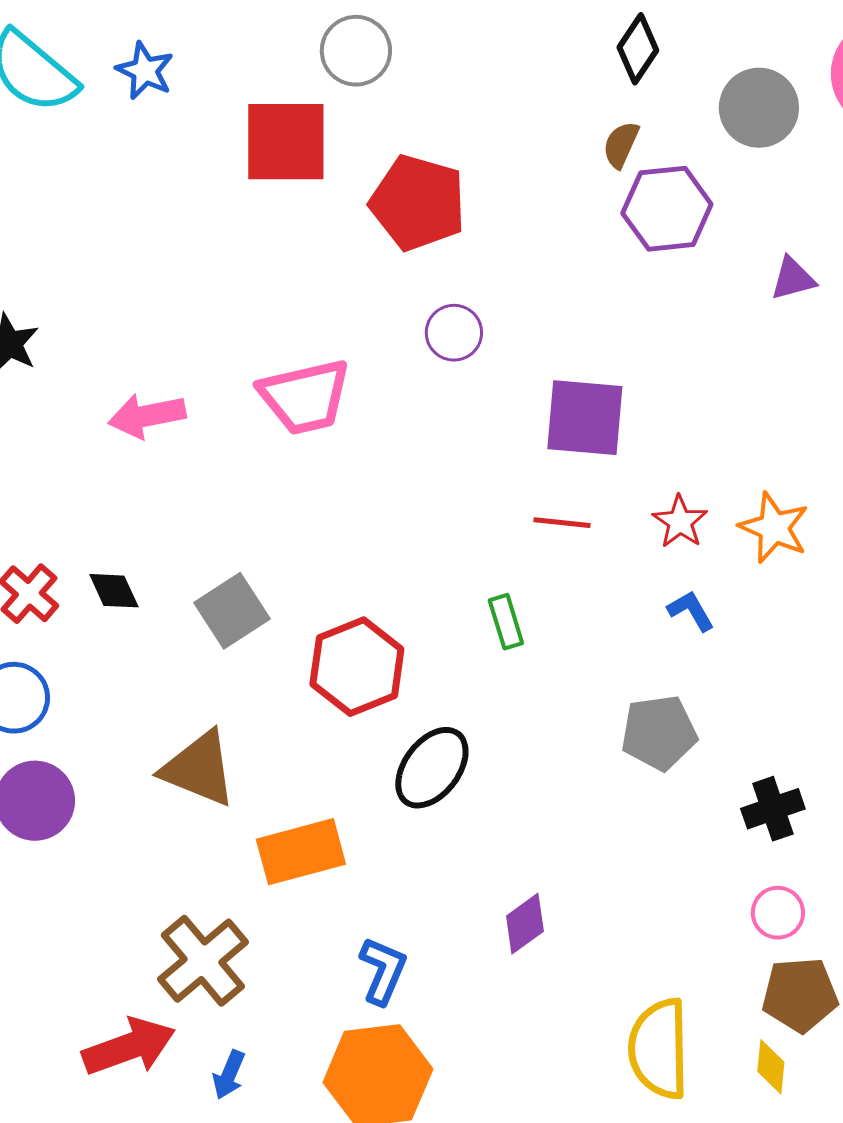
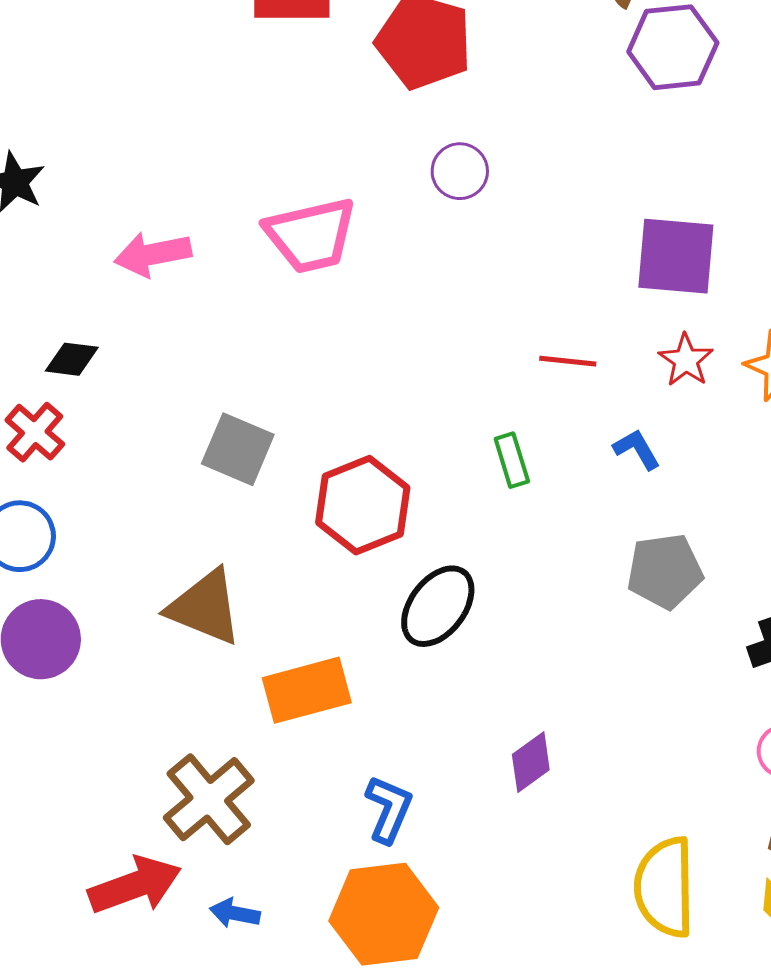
purple square: (585, 418) -> (676, 256), moved
black diamond: (114, 591) -> (72, 359), moved, turned -58
gray square: (232, 611) -> (238, 449), turned -34
blue L-shape: (691, 611) -> (637, 449), moved
blue arrow: (229, 1075) -> (235, 913), turned 78

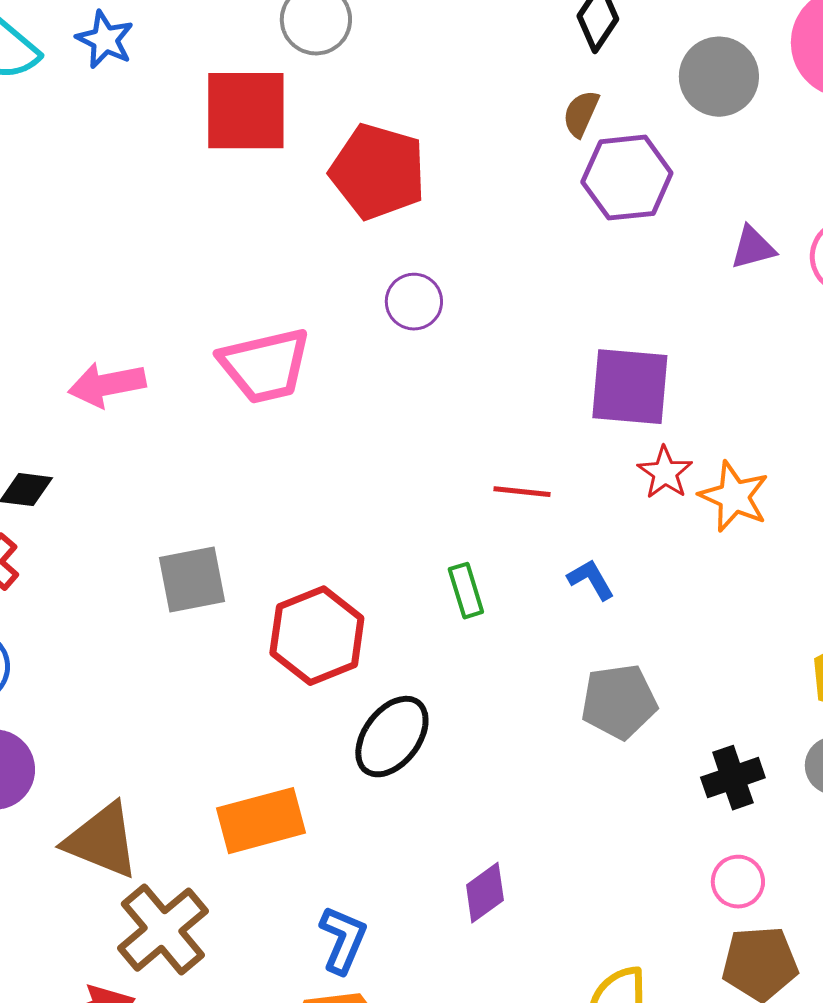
red star: (686, 360) -> (665, 473), moved
gray square: (238, 449) -> (192, 580), turned -34
brown triangle: (205, 607) -> (102, 841), moved

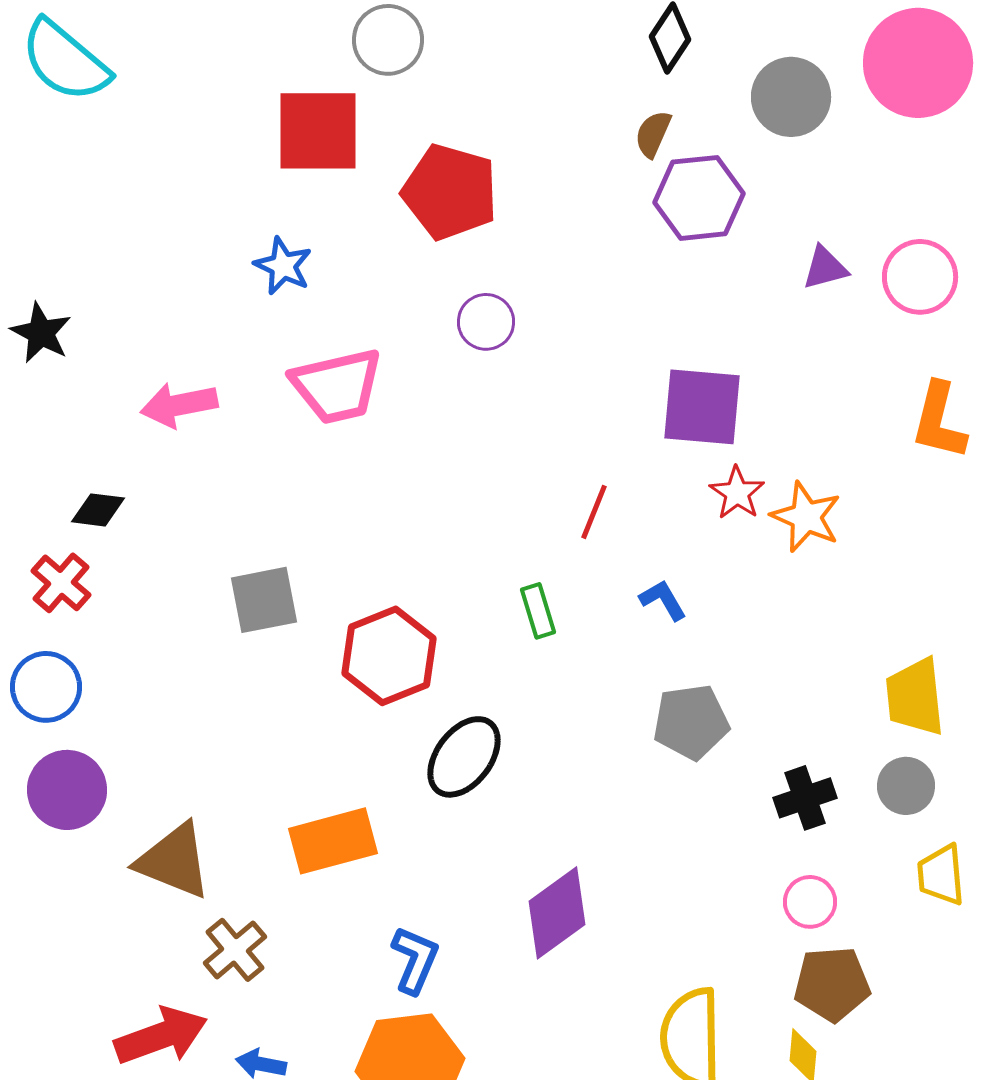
blue star: (105, 40) -> (283, 266), moved
red line: (522, 492) -> (594, 512), turned -74
purple diamond: (485, 893) -> (557, 913), size x1.5
brown cross: (163, 930) -> (235, 950), size x0.7

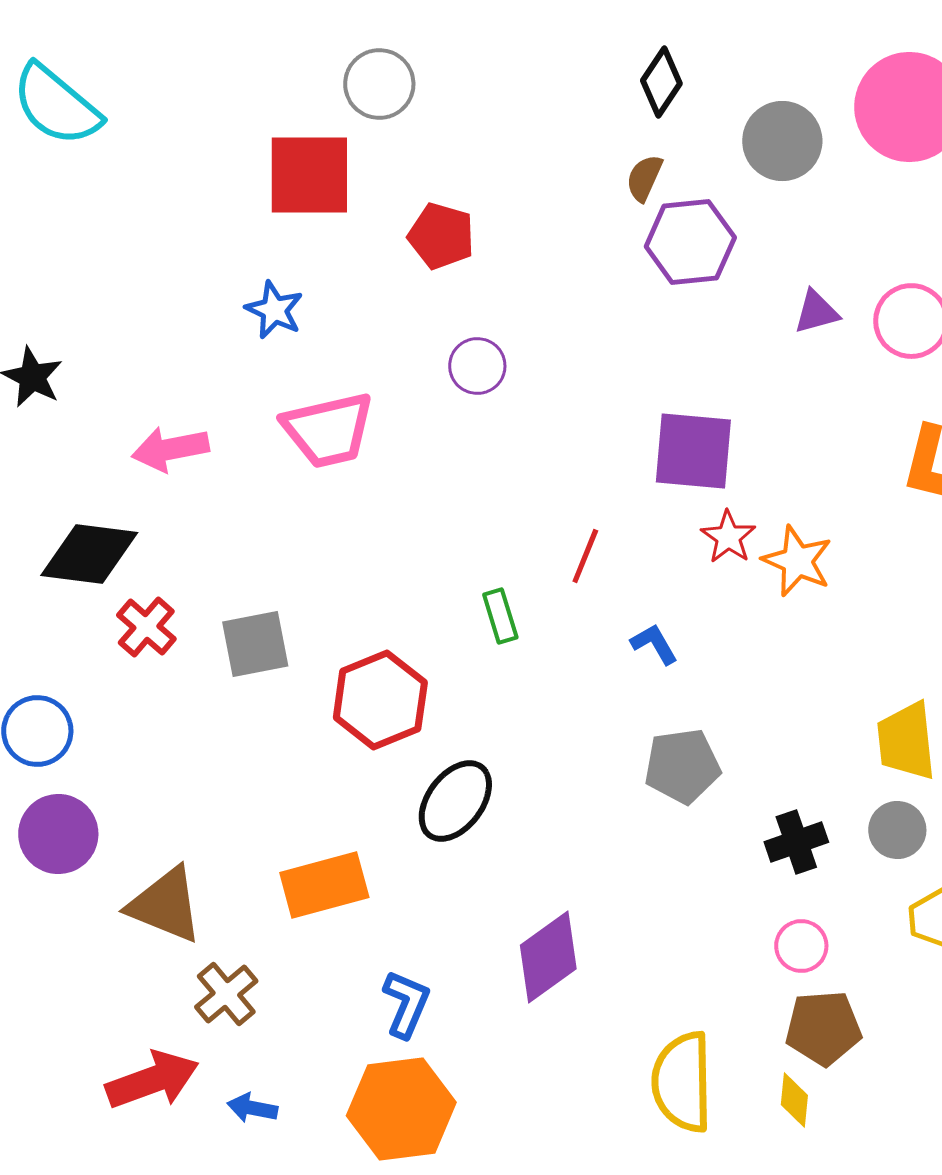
red pentagon: (450, 192) -> (441, 236), size x0.7
black diamond: (98, 510) -> (89, 554), size x1.8
red cross: (61, 583) -> (146, 627), moved
green rectangle: (538, 611) -> (500, 616), moved

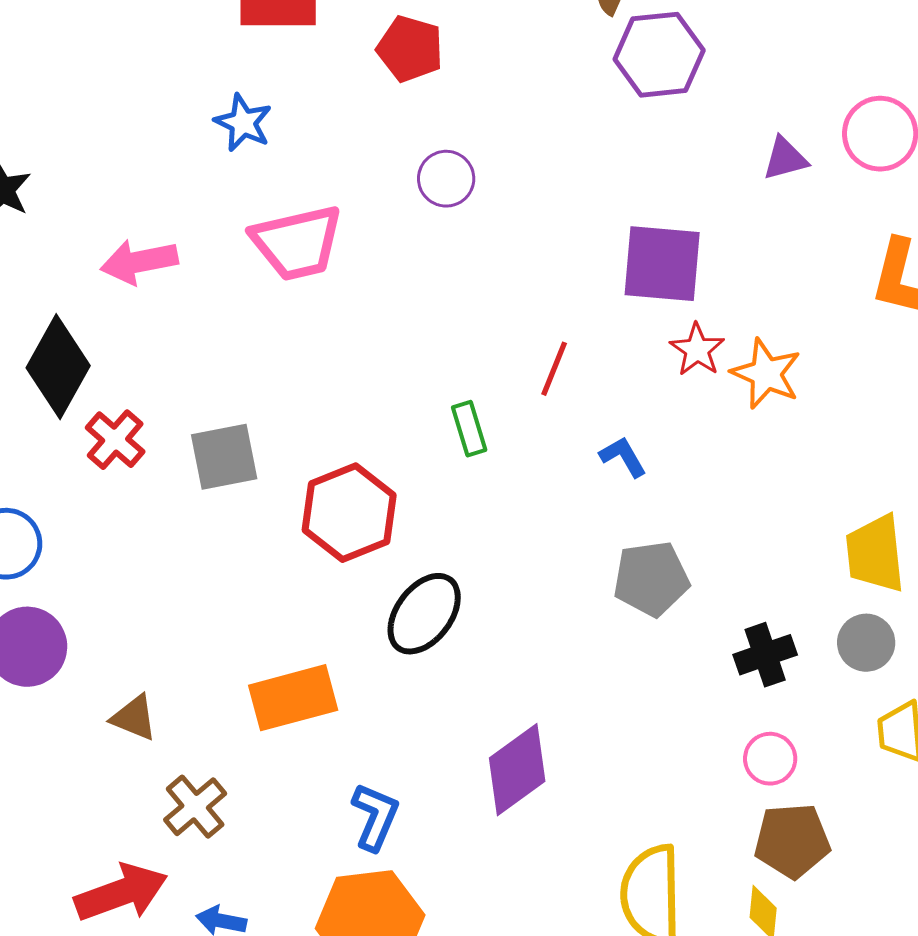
purple triangle: (816, 312) -> (785, 159), moved
black diamond: (89, 554) -> (58, 367), turned -68
brown triangle: (165, 905) -> (134, 718), size x0.6

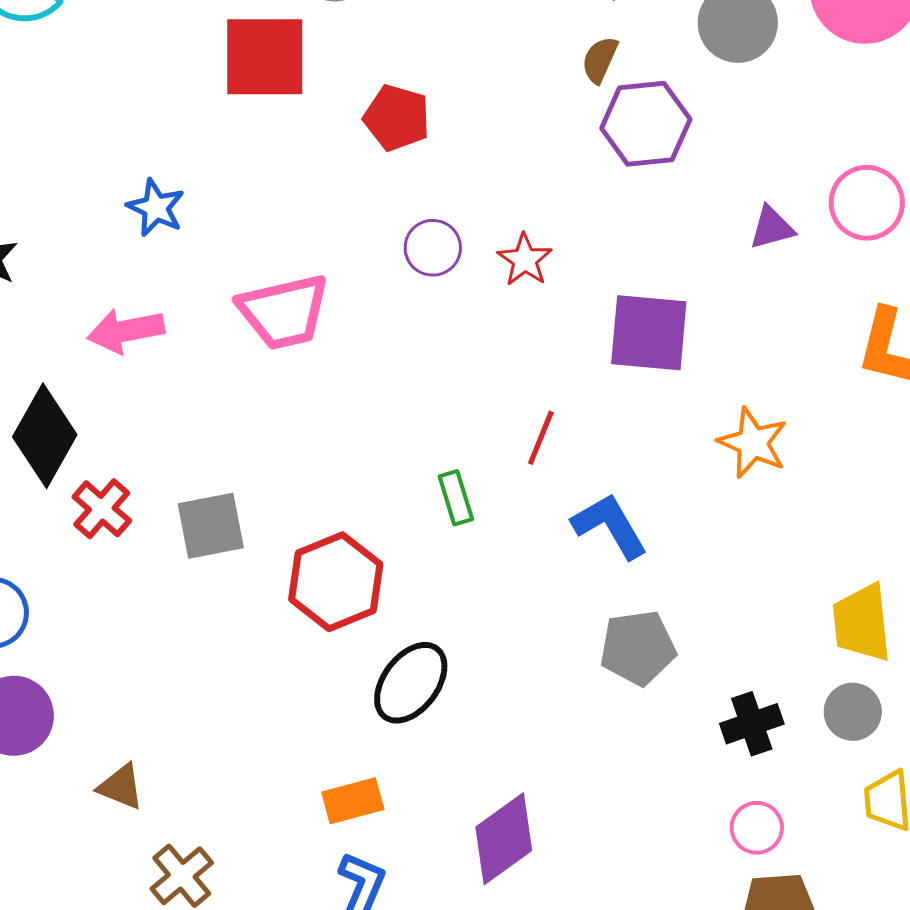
blue star: (243, 123) -> (156, 208), moved
red star: (697, 350) -> (525, 260), moved
blue L-shape: (623, 457) -> (610, 526), size x1.6
orange rectangle: (293, 698) -> (353, 801), moved, size x0.7

